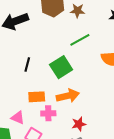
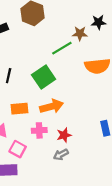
brown star: (77, 11) -> (80, 34), moved
pink cross: (48, 113) -> (39, 130), moved

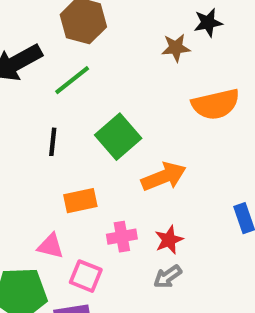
green line: (62, 48) -> (72, 80), moved
orange arrow: (52, 106) -> (164, 177), moved

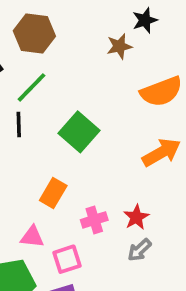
black line: (53, 142) -> (19, 124), moved
orange arrow: (164, 177) -> (161, 152), moved
orange rectangle: (80, 201) -> (53, 193), turned -40
pink square: (86, 276) -> (67, 259), turned -32

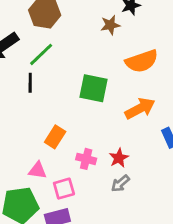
green square: (79, 132) -> (93, 88), moved, turned -32
pink cross: (94, 220) -> (86, 159), turned 30

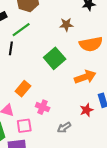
brown star: (110, 25) -> (66, 25), moved
green square: (93, 88) -> (55, 58), turned 30
red star: (119, 158) -> (87, 110), moved

